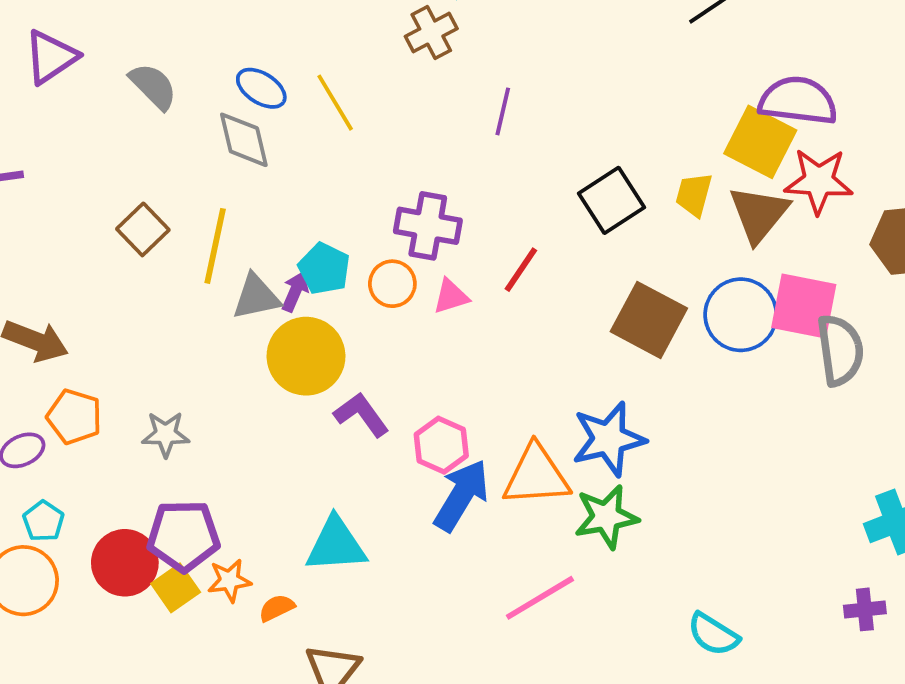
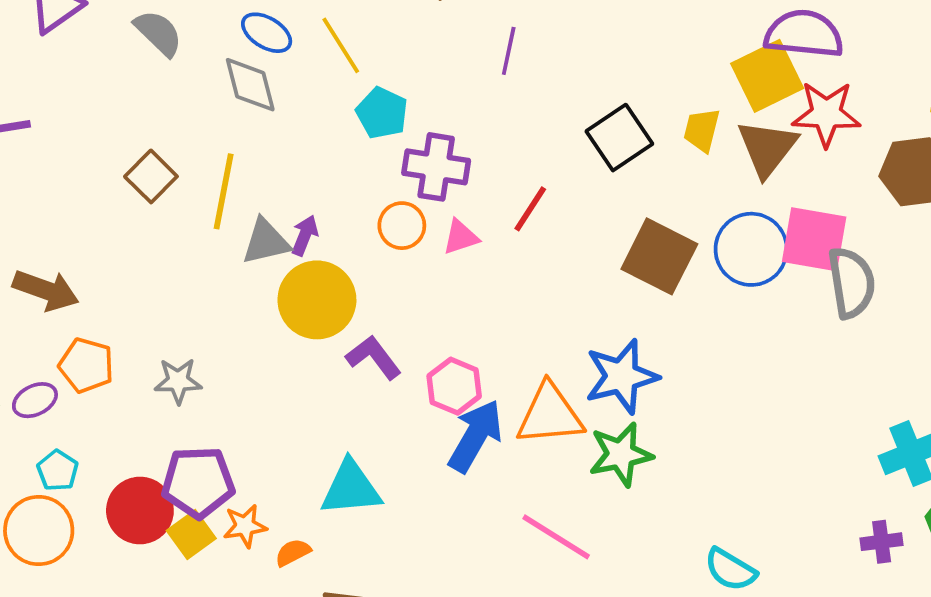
yellow square: (760, 142) -> (767, 76), turned 38
cyan pentagon: (324, 269) -> (382, 113), moved
pink line: (540, 598) -> (556, 537), turned 64

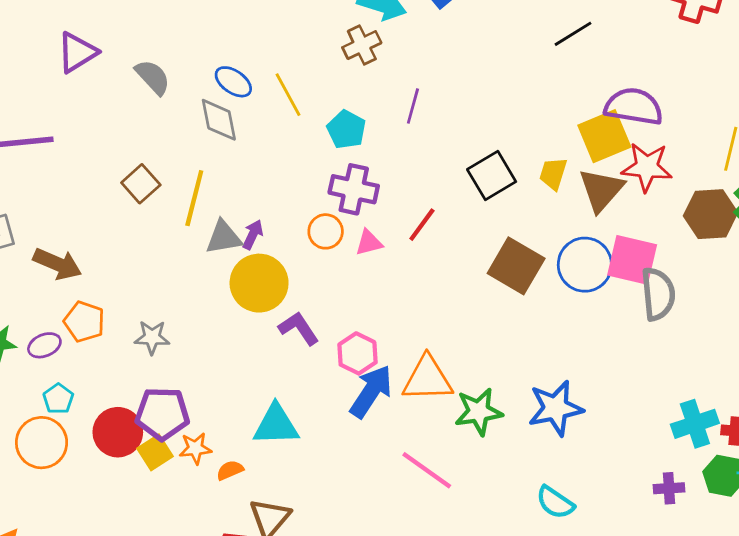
cyan pentagon: (382, 113) -> (346, 130), moved
blue star: (622, 376) -> (556, 408), moved

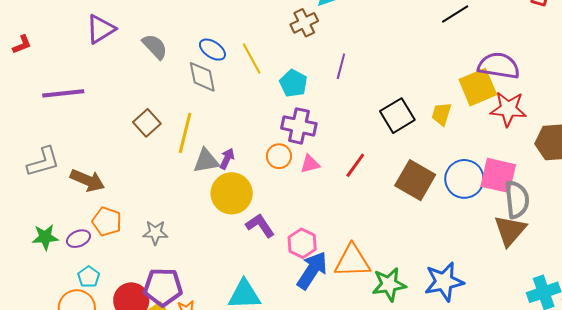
brown triangle: (601, 190) -> (510, 230), moved
red line: (422, 225) -> (355, 165), moved

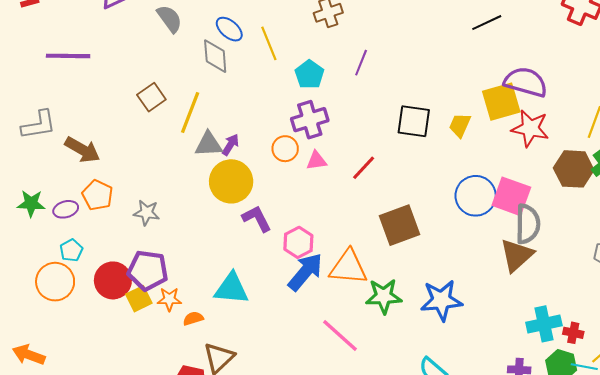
black square: (397, 116) -> (414, 121), turned 32
purple cross: (299, 126) -> (310, 120), turned -36
brown square: (415, 180) -> (399, 225), moved, turned 33

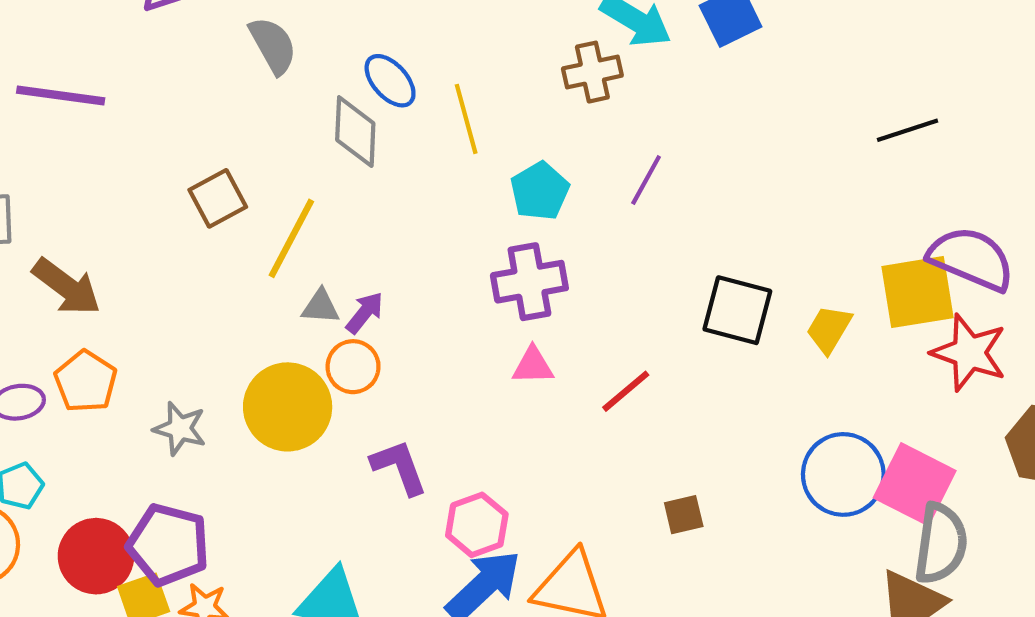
gray triangle: (209, 144) -> (321, 307), size x0.7
orange circle: (285, 149) -> (353, 367), moved
yellow circle: (231, 181) -> (288, 407), moved
brown square: (399, 225) -> (684, 515), size x0.5

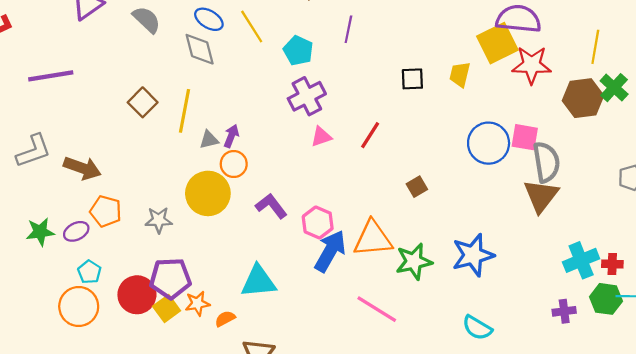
black square: (737, 310) -> (412, 79), size x0.7
pink square: (915, 484) -> (525, 137), size x0.7

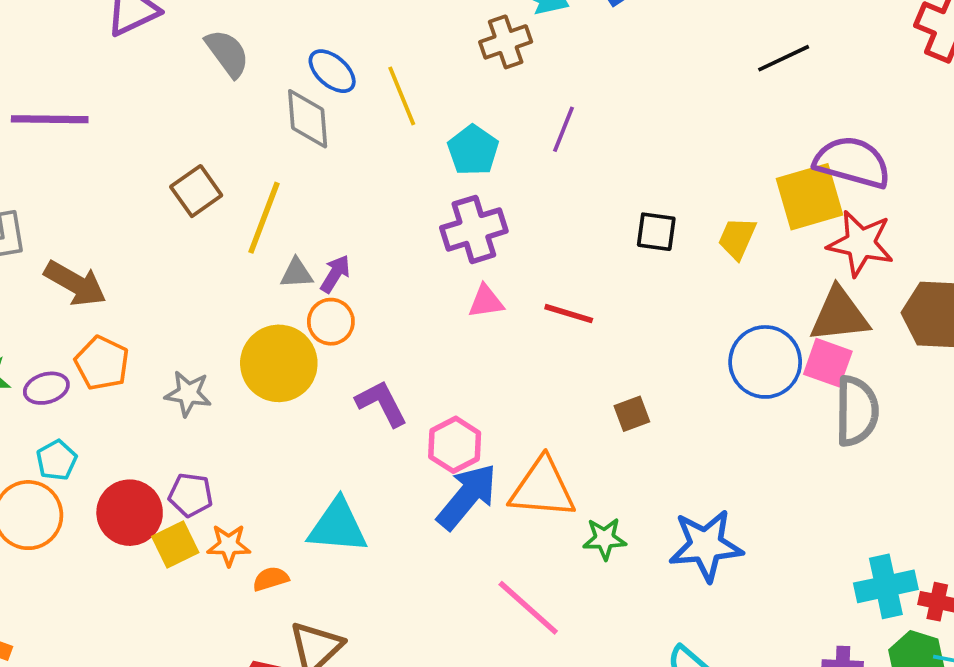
red line: (370, 135) -> (569, 314), turned 64
brown triangle: (541, 196) -> (839, 315), moved, turned 36
green star: (414, 261) -> (605, 539), size x0.7
purple pentagon: (170, 278) -> (191, 495), size x0.6

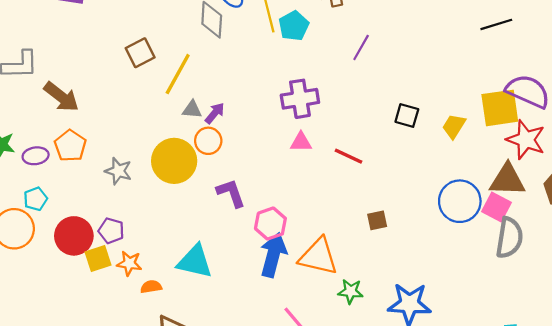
cyan pentagon: (473, 150) -> (294, 26), moved
blue arrow: (467, 496) -> (273, 255), turned -33

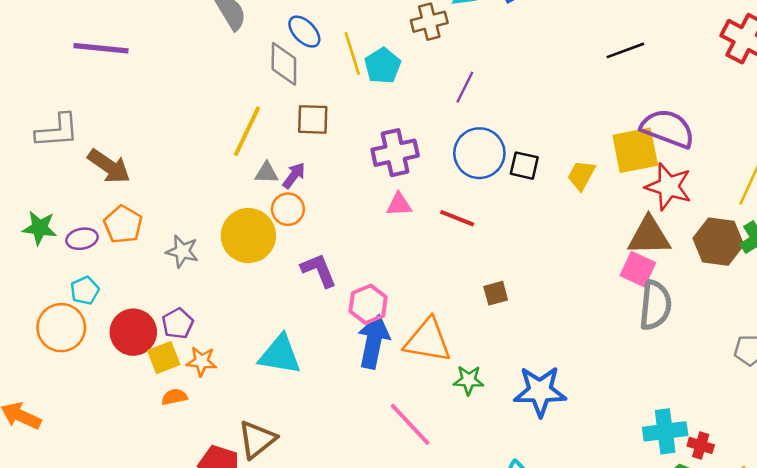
brown square: (140, 53) -> (313, 119), moved, turned 32
blue circle: (460, 201) -> (479, 153), moved
purple pentagon: (111, 231) -> (178, 323), turned 30
orange semicircle: (151, 287) -> (174, 397), moved

